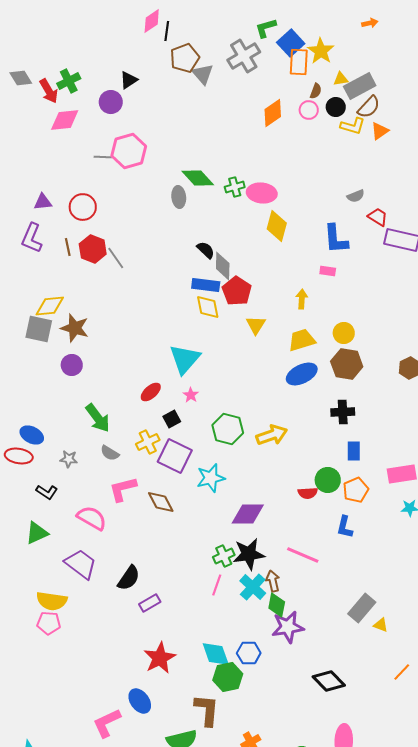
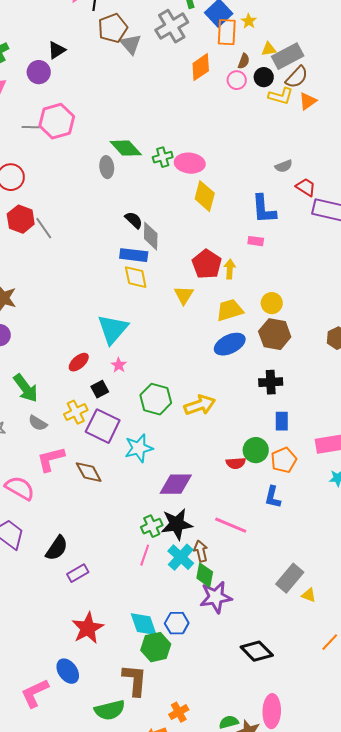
yellow star: (321, 51) -> (249, 21), size x0.6
orange diamond: (273, 113) -> (201, 67), moved
red pentagon: (237, 291) -> (207, 264), moved

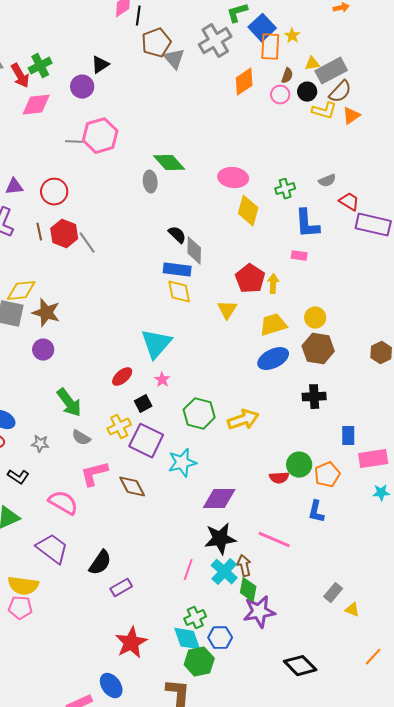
green cross: (163, 157) -> (285, 189), moved
blue rectangle: (282, 421) -> (348, 436), moved
green cross: (152, 526) -> (195, 618), moved
gray rectangle: (290, 578) -> (333, 593), size x0.7

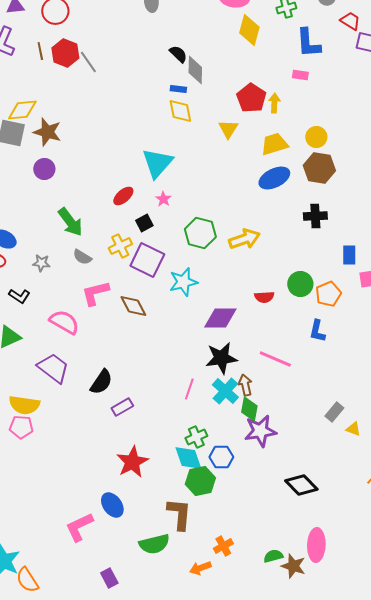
blue rectangle: (177, 270) -> (178, 89), size x0.6
red semicircle: (279, 478) -> (264, 297), moved

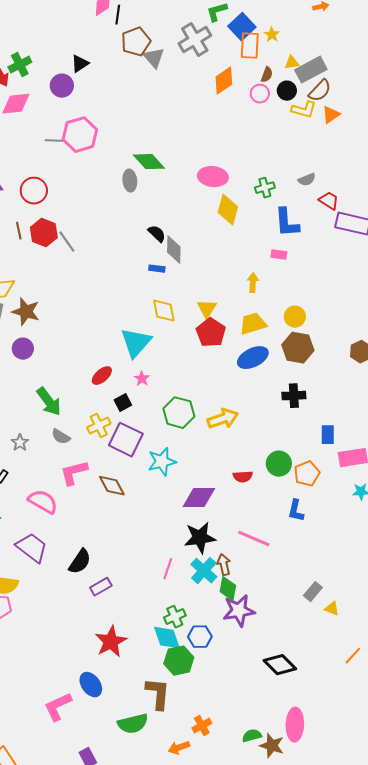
red pentagon: (251, 98) -> (211, 333), moved
yellow diamond: (180, 111) -> (164, 311), moved
gray star: (41, 263) -> (20, 443), turned 30

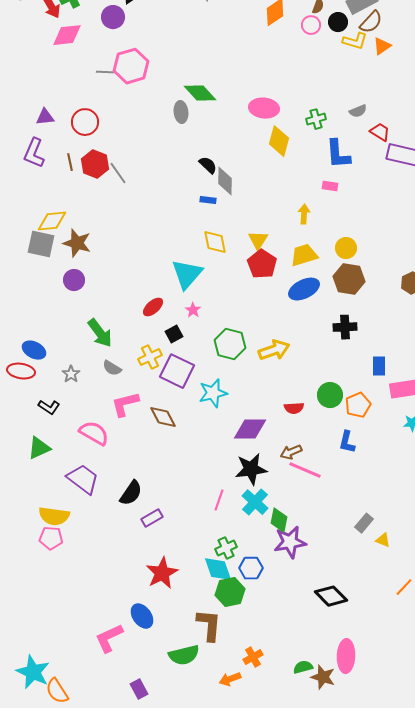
brown arrow: (224, 565) -> (291, 452), moved, turned -100

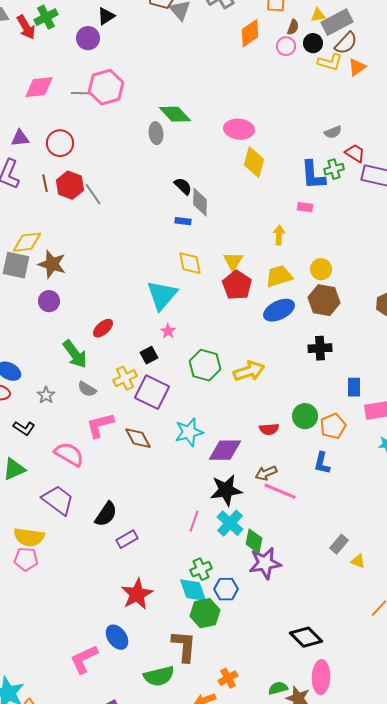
pink diamond: (67, 35) -> (39, 87), moved
green cross: (316, 119) -> (334, 169), moved
red ellipse: (153, 307) -> (103, 328), moved
cyan star: (213, 393) -> (189, 432), moved
black diamond: (331, 596) -> (306, 637), moved

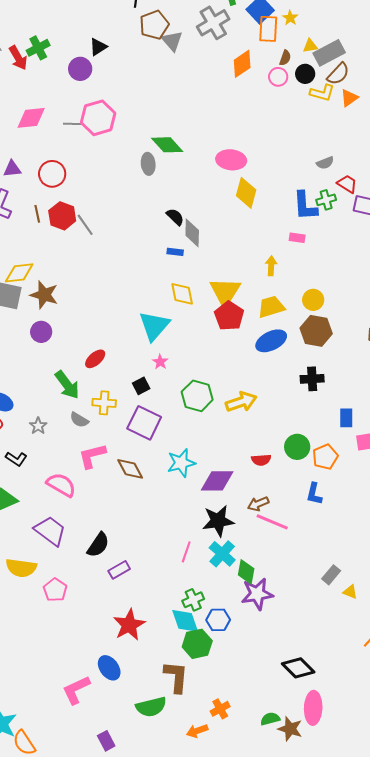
yellow triangle: (233, 261) -> (225, 292), size x1.6
yellow cross: (125, 378) -> (104, 403), moved, turned 30
pink pentagon: (26, 559) -> (55, 590), moved, turned 30

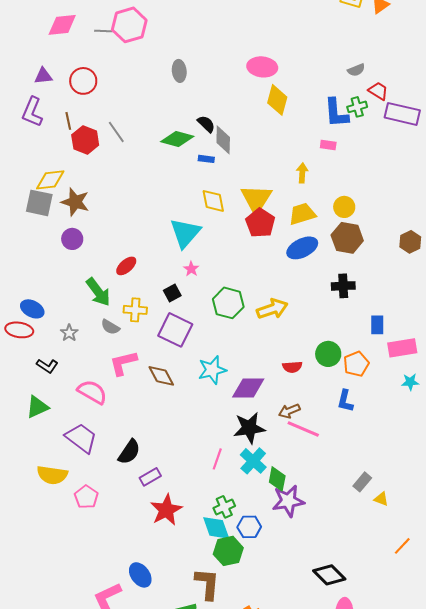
green diamond: (167, 145) -> (177, 139), moved, turned -32
red hexagon: (62, 216) -> (85, 140), moved
red star: (129, 625) -> (166, 510), moved

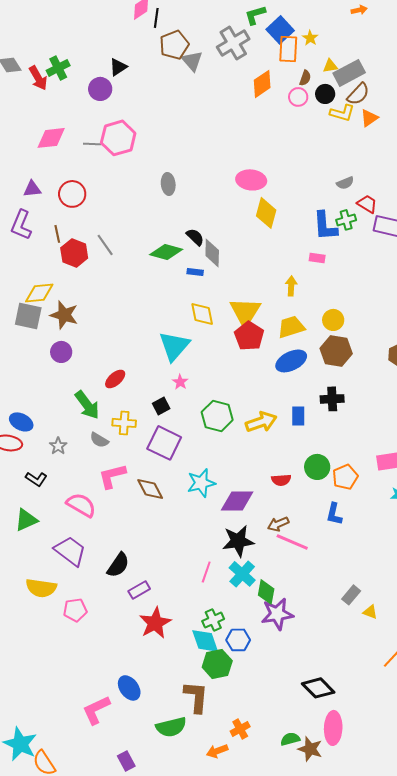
blue rectangle: (377, 325) -> (298, 416), moved
pink pentagon: (86, 497) -> (75, 610), turned 30

